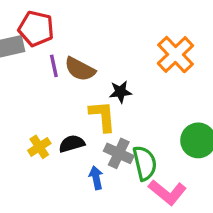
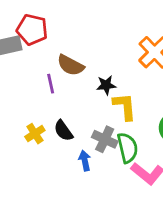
purple line: (54, 66) -> (51, 84), moved
yellow L-shape: (103, 116) -> (125, 106), moved
black semicircle: (72, 144) -> (63, 131), turned -110

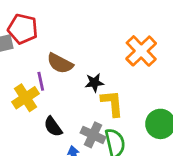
yellow cross: (35, 134) -> (26, 98), moved, size x1.4

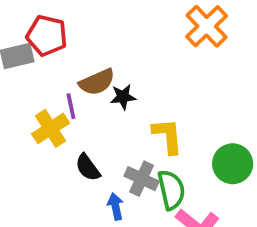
orange cross: (141, 51) -> (207, 26), moved
brown semicircle: (60, 63) -> (97, 82), turned -52
black star: (94, 83) -> (123, 97), moved

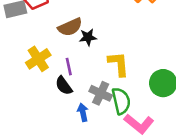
purple line: (71, 106) -> (69, 67), moved

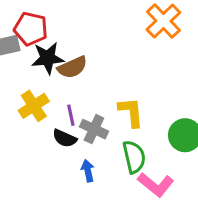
black star: (88, 37) -> (48, 58), moved, size x1.5
black semicircle: (64, 86) -> (65, 138), turned -30
gray cross: (101, 93) -> (94, 129), moved

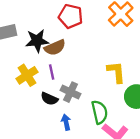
red pentagon: (31, 29) -> (71, 16), moved
yellow L-shape: (131, 112) -> (116, 72), moved
purple line: (71, 115) -> (52, 72), moved

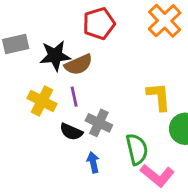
red pentagon: (71, 16) -> (99, 24), turned -30
yellow cross: (27, 75) -> (42, 101), turned -30

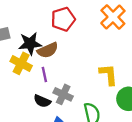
yellow cross: (42, 101) -> (21, 63), moved

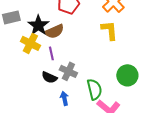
black star: (30, 44) -> (38, 25), turned -30
yellow L-shape: (108, 75) -> (109, 30), moved

